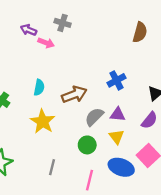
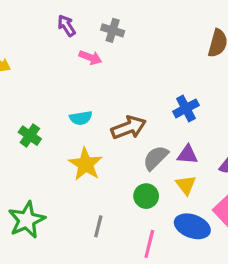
purple arrow: (28, 30) -> (66, 26), moved, turned 35
cyan semicircle: (39, 87) -> (81, 118), turned 70

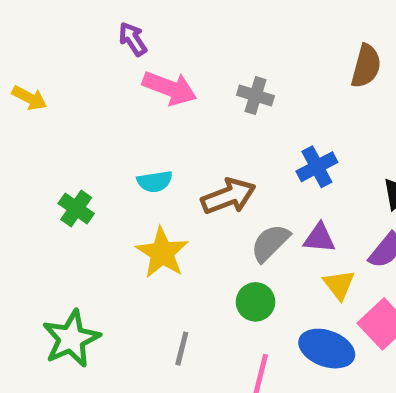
gray cross: (113, 30) -> (255, 96), moved
pink arrow: (90, 57) -> (170, 88), size x1.5
yellow triangle: (186, 185) -> (339, 285), moved

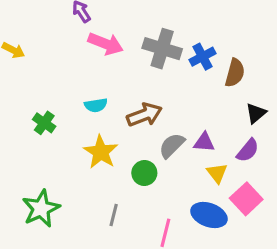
brown semicircle: (366, 66) -> (235, 73), moved
gray cross: (255, 96) -> (162, 49), size x1.6
blue cross: (317, 167) -> (203, 57), moved
green circle: (255, 302) -> (144, 173), moved

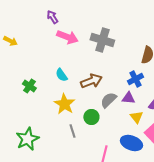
blue cross: (203, 57) -> (135, 79), moved
cyan semicircle: (96, 105) -> (61, 75), turned 64
gray line: (114, 215) -> (72, 131), moved, turned -32

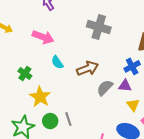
pink arrow: (67, 37) -> (43, 37), moved
yellow star: (64, 104) -> (40, 97), moved
green circle: (91, 117) -> (50, 121), moved

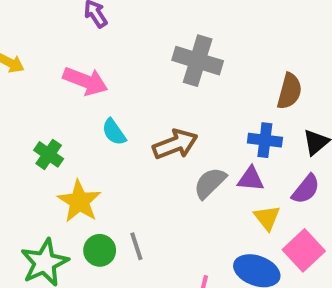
blue cross: (132, 66) -> (265, 140), turned 35

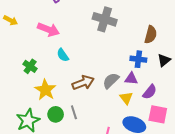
brown arrow: (175, 144) -> (83, 83), moved
purple semicircle: (306, 189) -> (150, 92), moved
yellow triangle: (267, 218) -> (126, 98), moved
pink square: (304, 250) -> (158, 114), turned -36

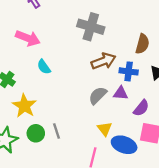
brown arrow: (83, 83) -> (103, 61), moved
yellow triangle: (126, 98) -> (105, 129), moved

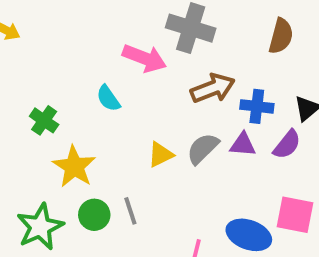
pink arrow: (28, 38) -> (144, 58), moved
brown semicircle: (142, 44) -> (281, 36), moved
purple semicircle: (141, 108) -> (287, 145), moved
yellow triangle: (105, 129) -> (161, 155), moved, turned 42

